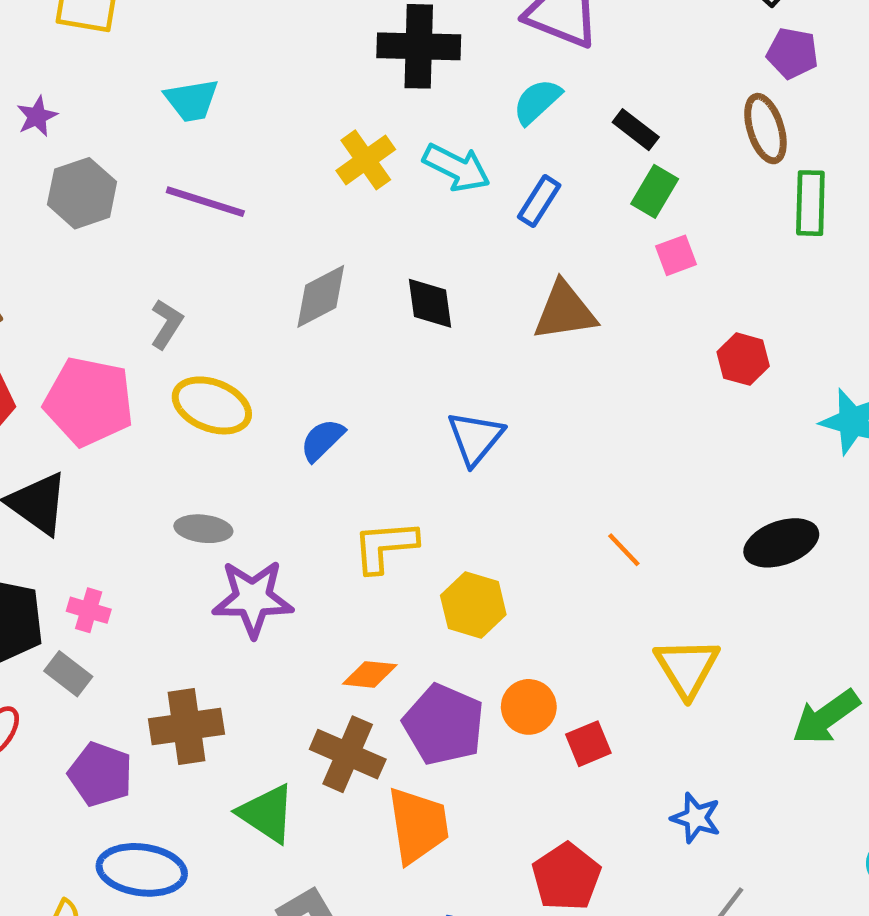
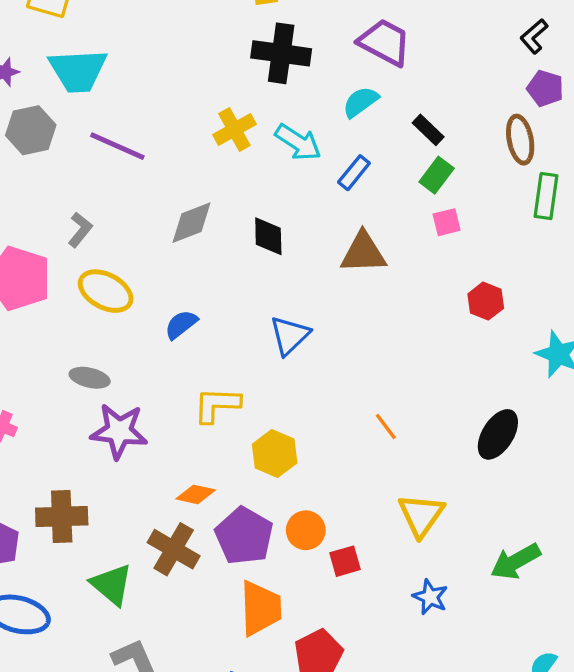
cyan trapezoid: (192, 100) -> (78, 71), moved, size x1.5
black ellipse: (781, 543) -> (498, 434), turned -45
blue star: (696, 818) -> (430, 597), moved
orange trapezoid: (418, 825) -> (261, 608), moved

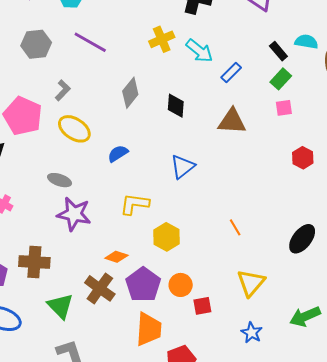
cyan semicircle: (361, 102) -> (306, 42), moved, turned 40
gray hexagon: (31, 130) -> (36, 44), moved
gray diamond: (191, 223) -> (130, 93), turned -36

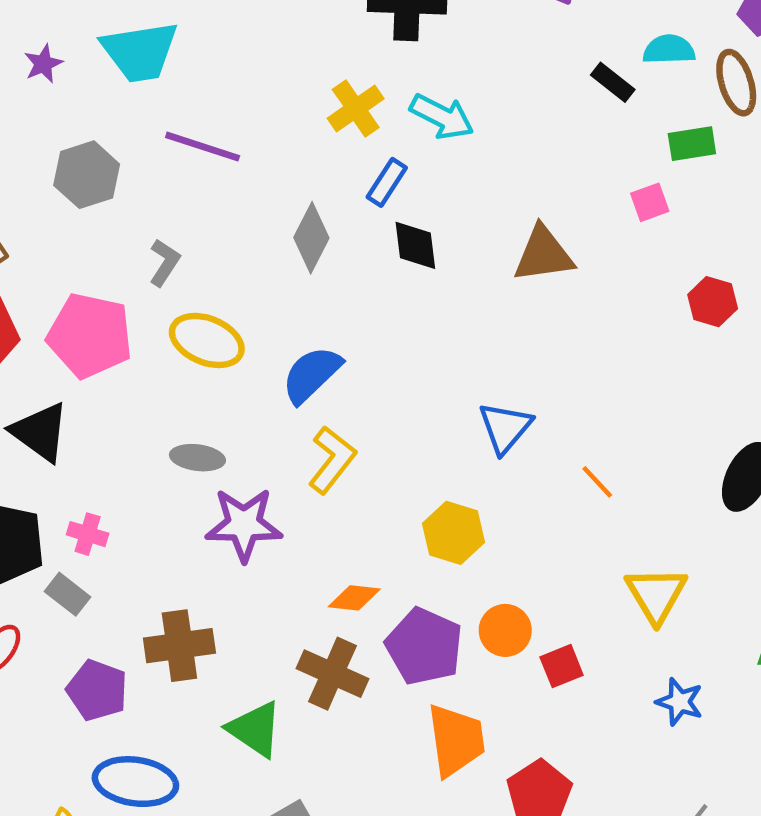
blue rectangle: (231, 72) -> (387, 182), moved
green rectangle: (281, 79) -> (692, 144), moved, turned 50
blue semicircle: (118, 154) -> (312, 374), size x1.4
blue triangle: (183, 167) -> (505, 428), moved
yellow L-shape: (135, 204) -> (332, 460), moved, turned 132

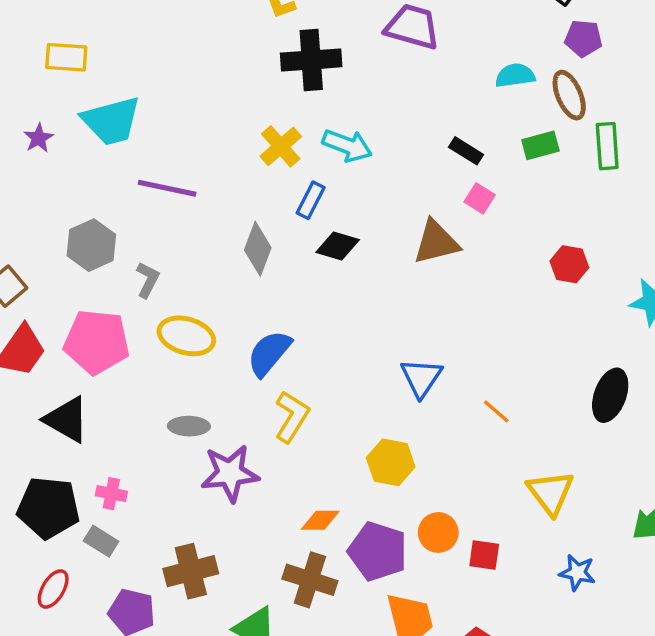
black rectangle: (613, 82) -> (466, 151), moved
gray hexagon: (87, 175) -> (91, 245), moved
pink square: (650, 202) -> (480, 198), moved, turned -32
black diamond: (415, 245) -> (338, 246), turned -60
red square: (562, 666) -> (484, 555), turned 36

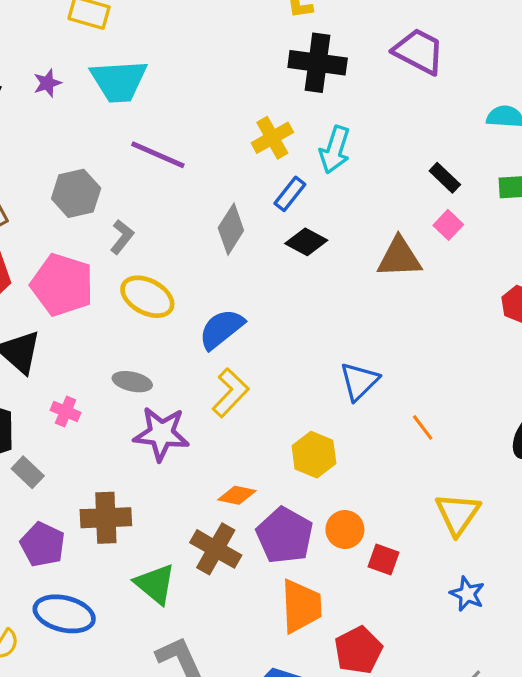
cyan arrow: (347, 145) -> (335, 150), turned 75
pink cross: (111, 494) -> (66, 411), moved

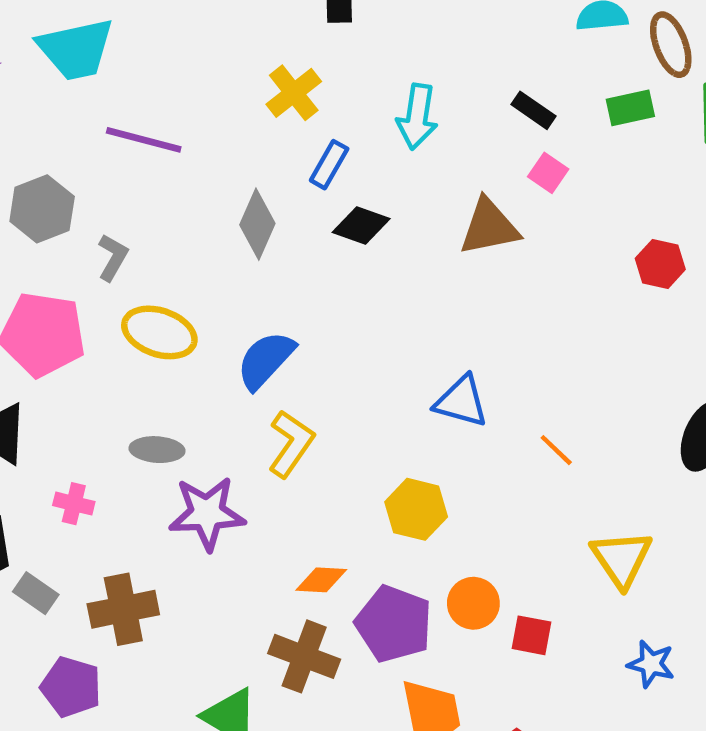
cyan arrow: (335, 150) -> (417, 117), moved
blue triangle: (359, 381) -> (461, 401), turned -51
brown cross: (106, 518) -> (123, 609), moved

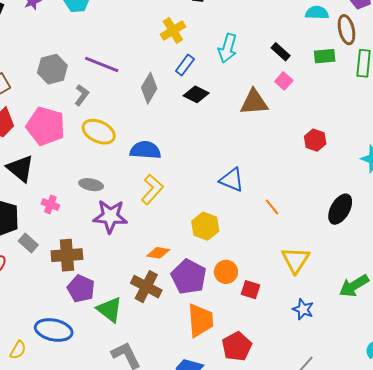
purple line: (144, 140) -> (102, 65), moved
red hexagon: (660, 264) -> (315, 140), moved
blue semicircle: (266, 360) -> (145, 150), turned 44
purple pentagon: (71, 687) -> (81, 289), moved

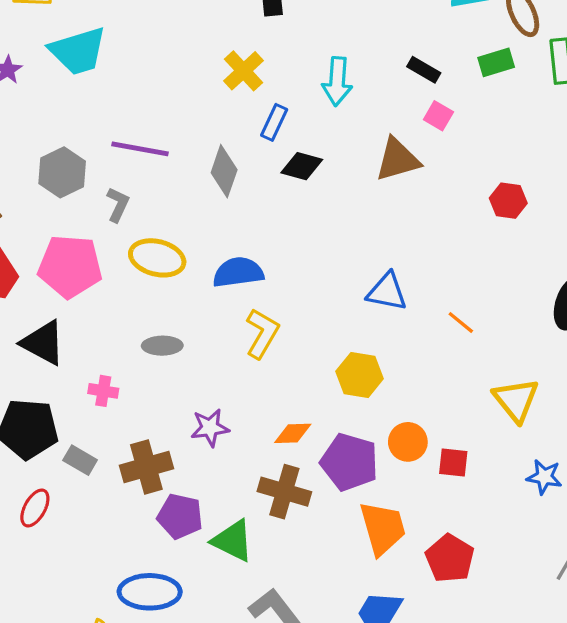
purple star: (110, 216) -> (210, 428), moved, size x0.7

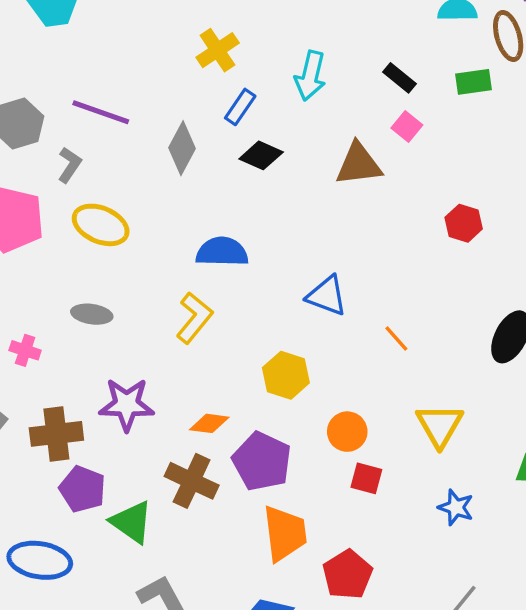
blue semicircle: (238, 272) -> (222, 252), moved
purple star: (210, 428) -> (127, 404), size x1.4
orange circle: (408, 442) -> (347, 432), moved

